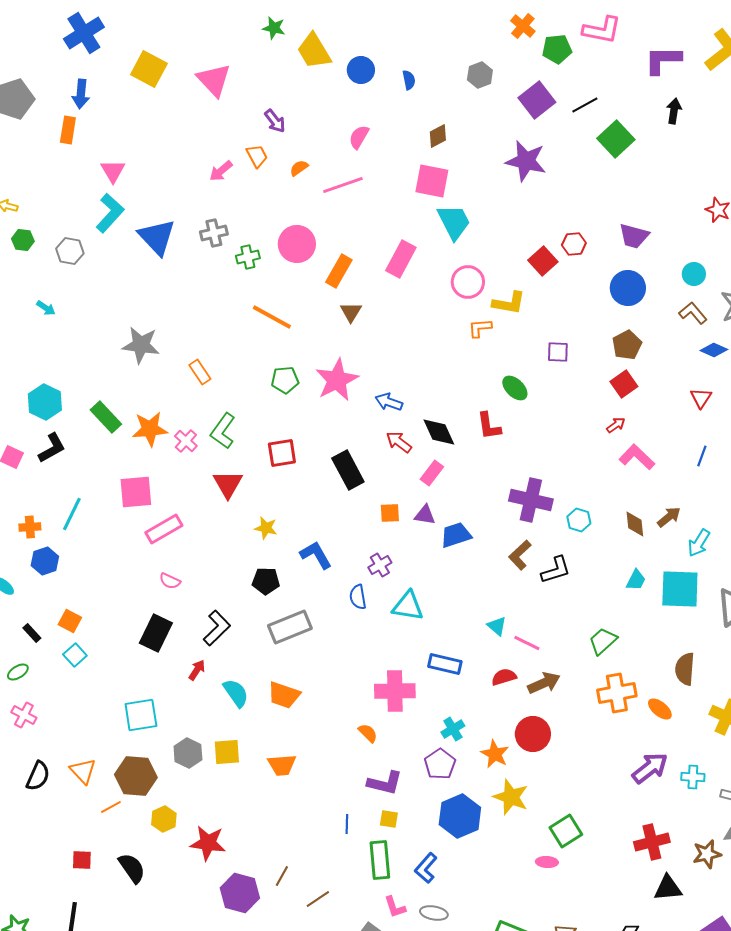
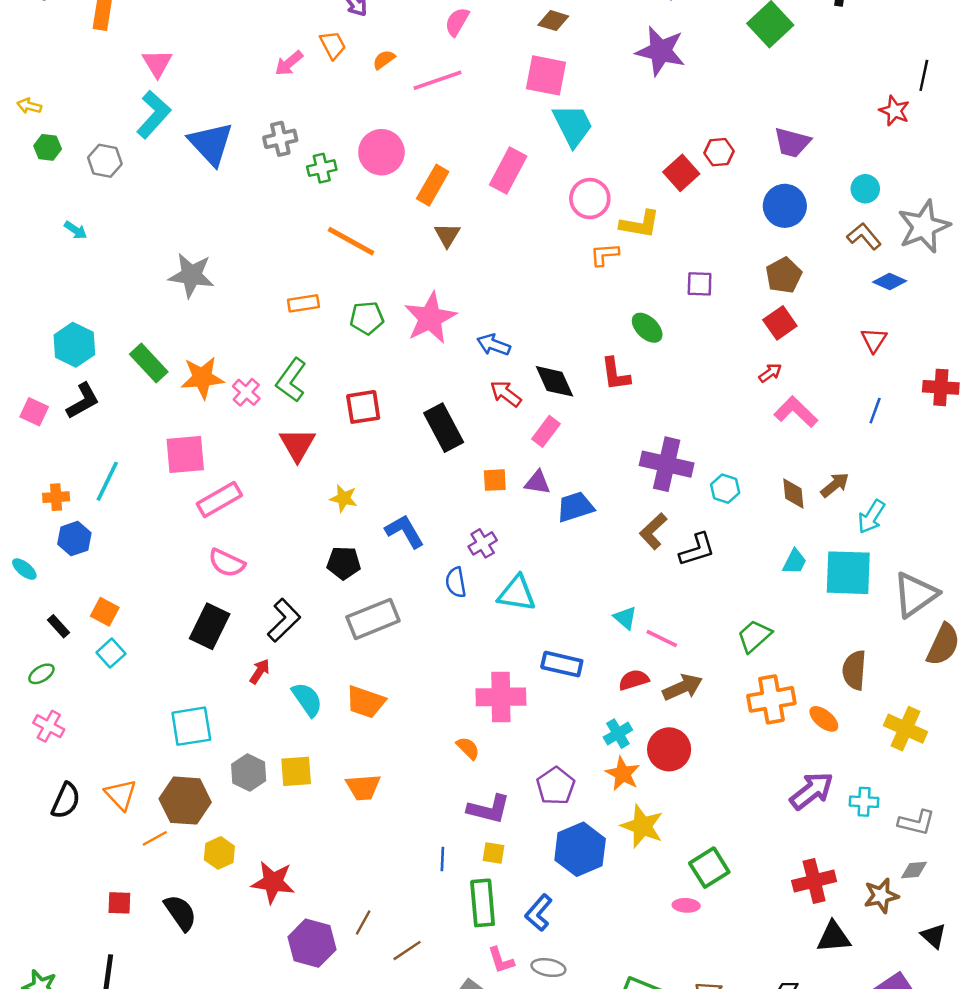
brown diamond: (438, 136) -> (553, 21), turned 45
orange rectangle: (200, 372) -> (303, 303), moved, turned -65
pink semicircle: (170, 581) -> (227, 563), size x1.4
cyan cross: (453, 729) -> (618, 734), moved

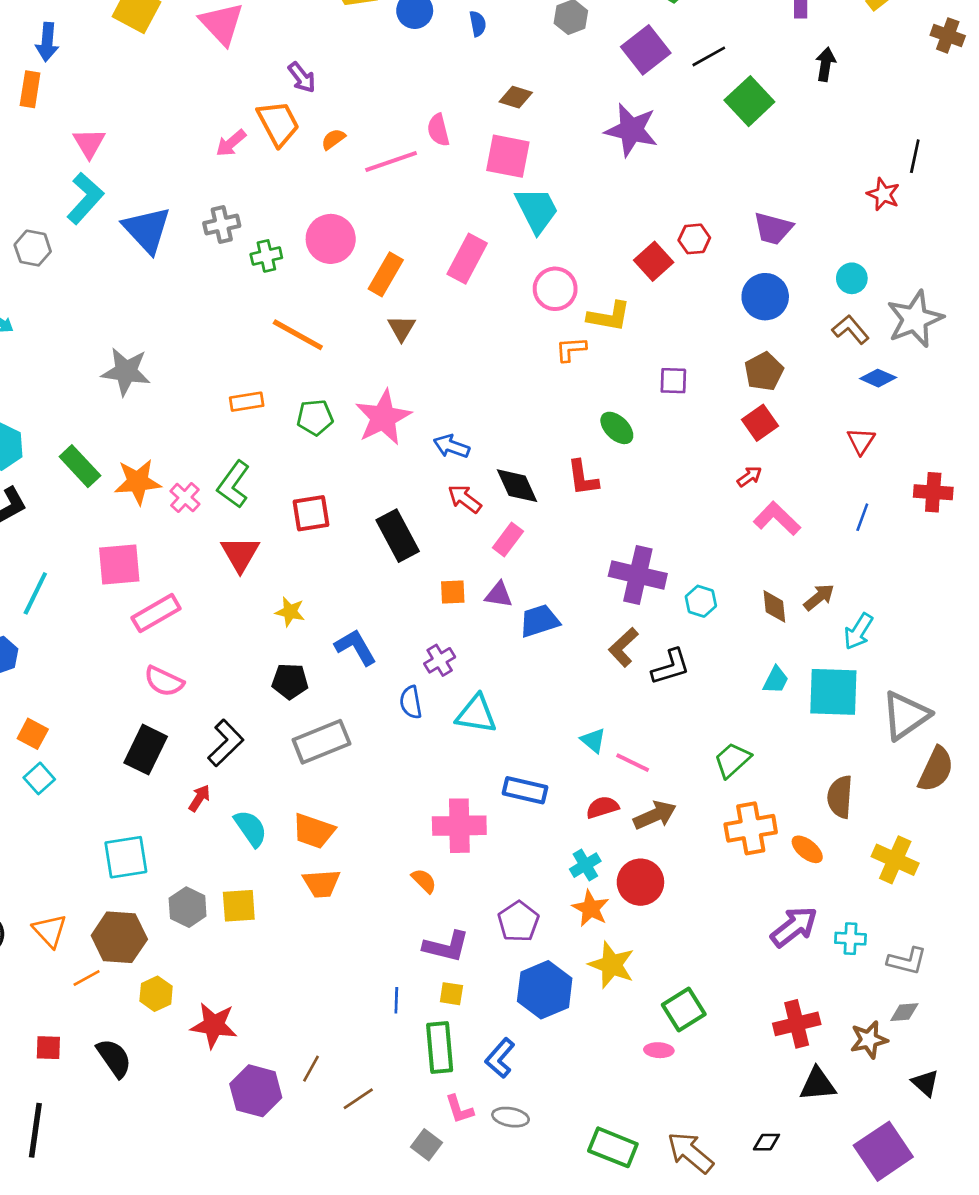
pink semicircle: (457, 22) -> (438, 130), moved, turned -44
orange trapezoid: (333, 45) -> (278, 123), size x1.5
orange trapezoid: (363, 787) -> (321, 883), moved

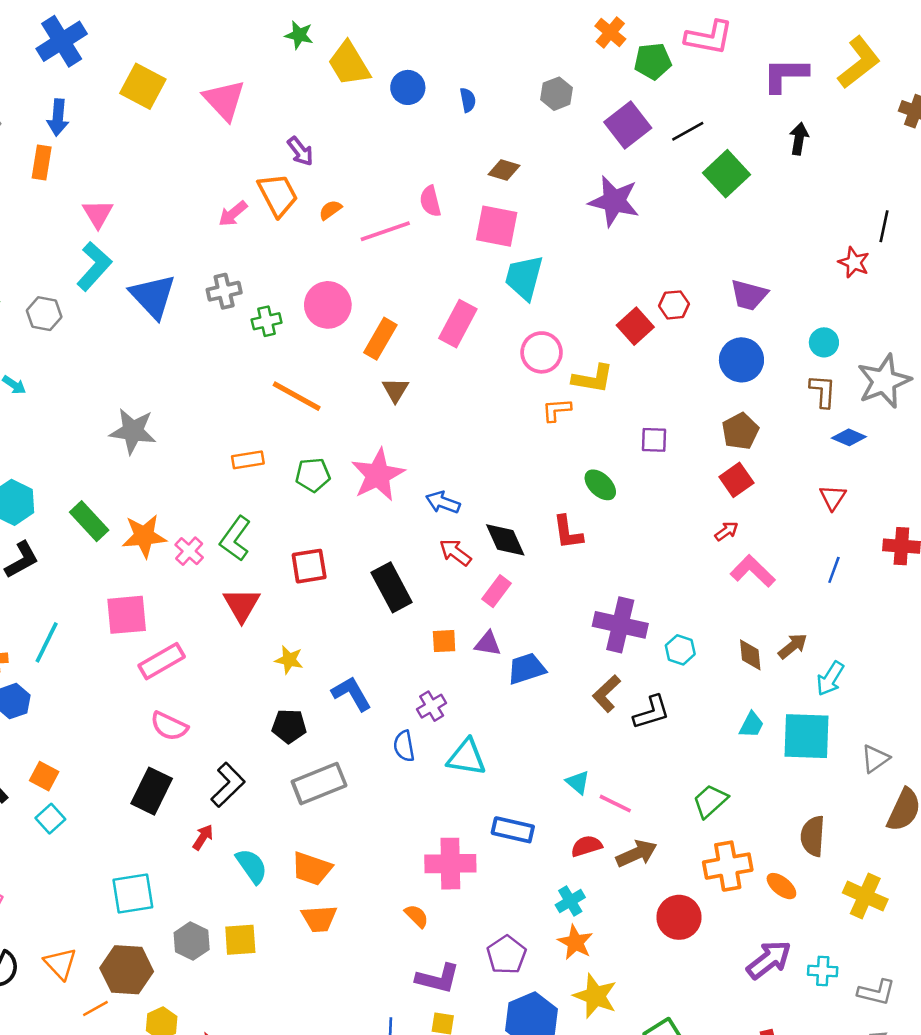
cyan trapezoid: (537, 210) -> (524, 277), turned -138
brown L-shape: (851, 329) -> (823, 391), turned 44
gray triangle: (906, 715) -> (875, 759), size x0.6
red circle: (640, 882) -> (679, 917), moved

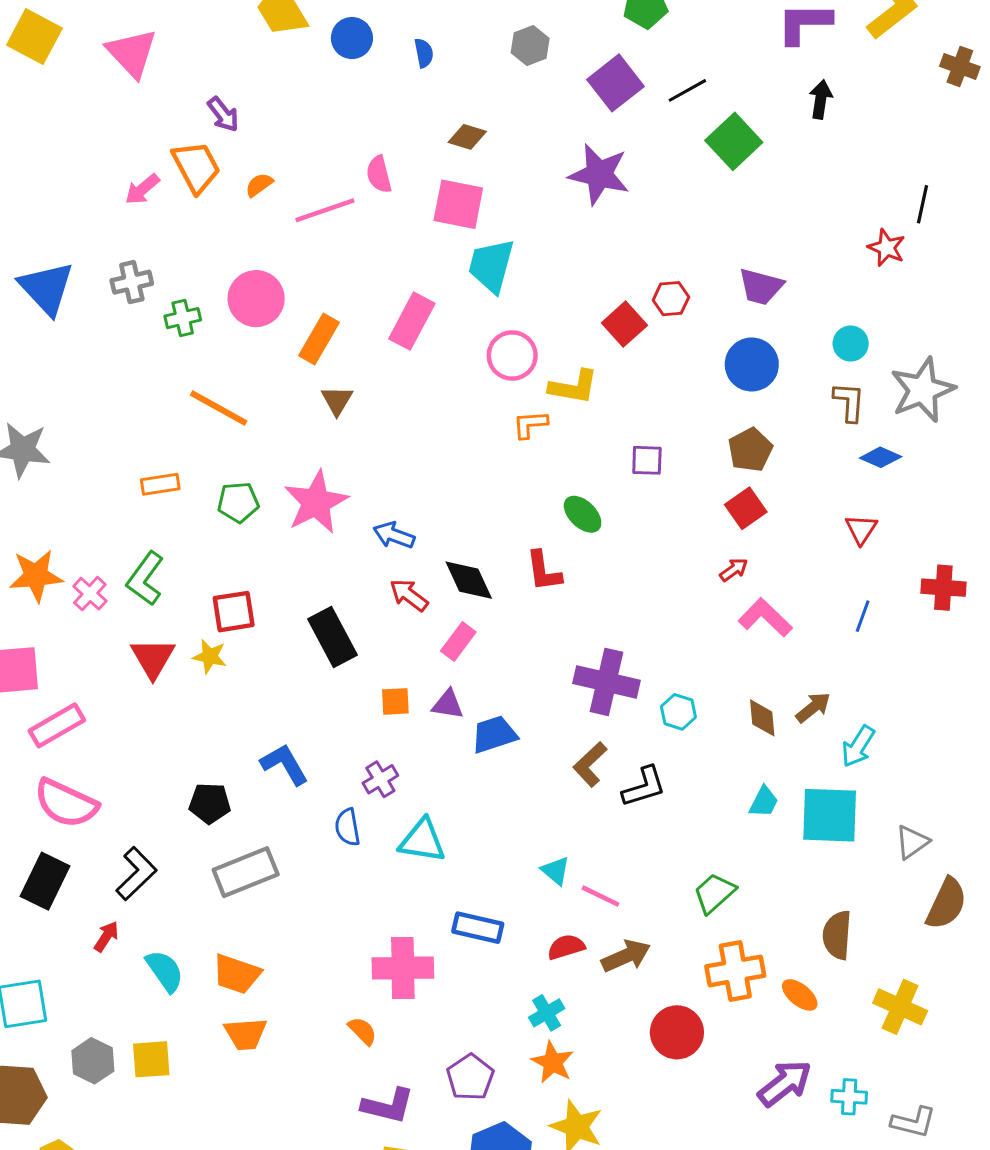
yellow star: (289, 660) -> (210, 656), moved
pink semicircle: (169, 726) -> (66, 803), size x1.4

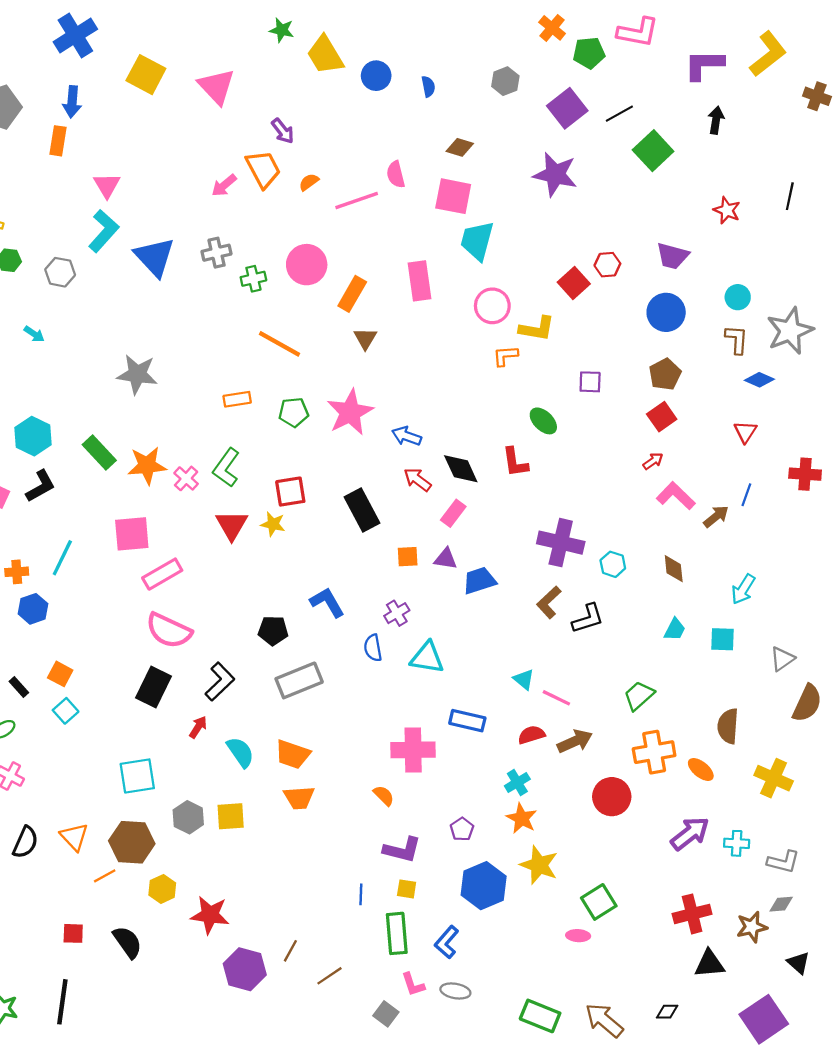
red star: (887, 248) -> (727, 210), moved
pink rectangle: (412, 321) -> (420, 281), turned -36
brown arrow: (813, 707) -> (716, 516), moved
cyan square: (830, 815) -> (723, 639), size x0.6
purple pentagon: (470, 1077) -> (462, 829), size x0.7

